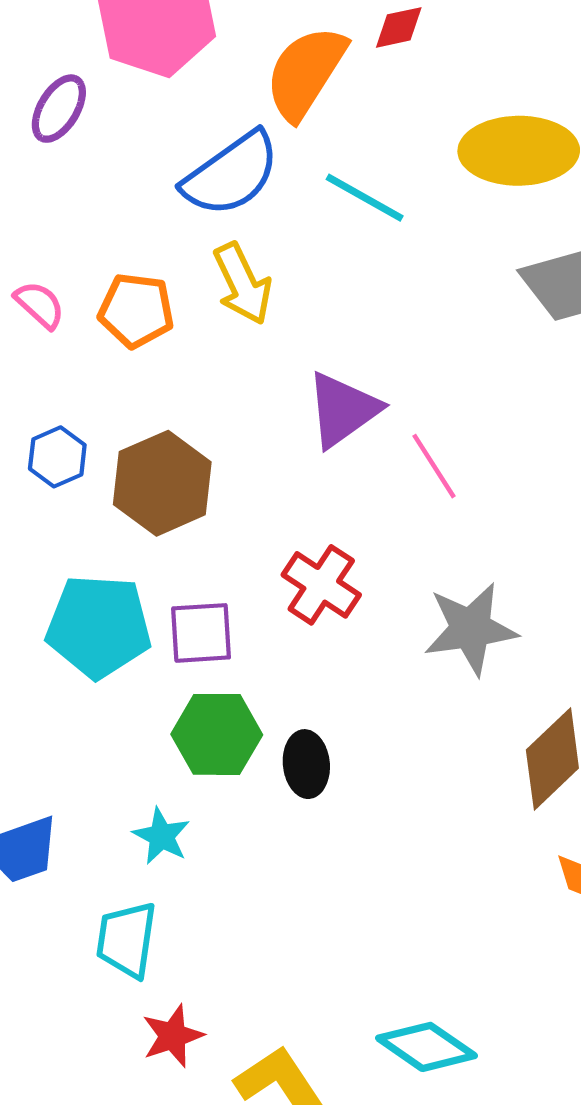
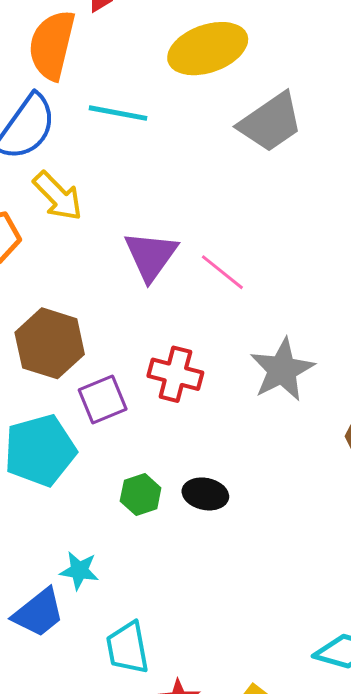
purple square: (201, 633) -> (103, 399), moved
green hexagon: (217, 734) -> (141, 495), size x0.7
black ellipse: (306, 764) -> (205, 494), turned -54
cyan star: (161, 836) -> (79, 571), moved

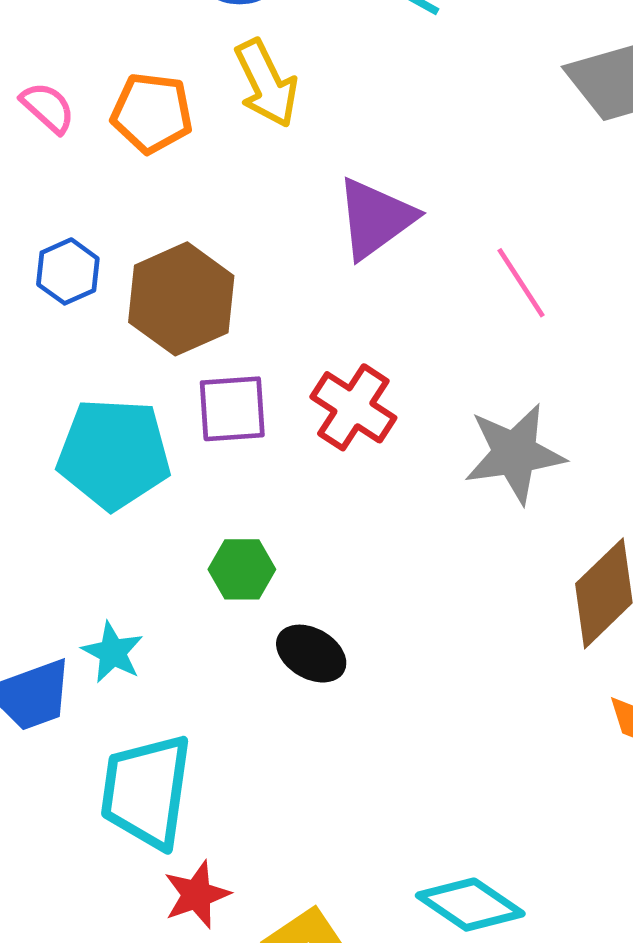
pink line: (222, 272) -> (521, 283), moved
black ellipse: (205, 494) -> (311, 654), moved
cyan trapezoid: (127, 648) -> (146, 791), size x1.4

